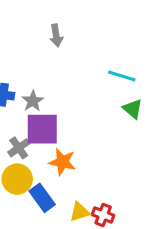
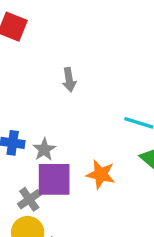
orange star: (62, 162) -> (101, 174), moved

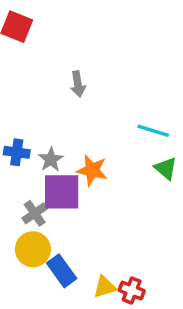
orange star: (101, 174) -> (92, 170), moved

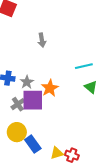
cyan line: (153, 131) -> (84, 66), turned -30
orange star: (92, 170) -> (50, 88), turned 30
gray cross: (35, 213) -> (18, 104), moved

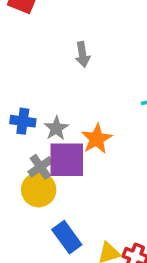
yellow circle: (17, 132) -> (39, 190), moved

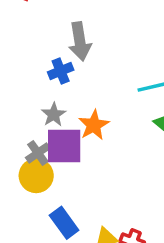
gray arrow: (83, 54) -> (80, 41), size x1.5
blue cross: (23, 121) -> (61, 71), moved, turned -30

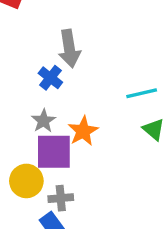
blue cross: (61, 71) -> (50, 78), turned -30
gray cross: (38, 153) -> (61, 198), moved, turned 30

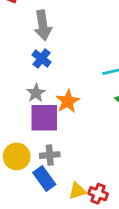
gray arrow: (69, 49) -> (43, 25), moved
yellow circle: (26, 181) -> (17, 156), moved

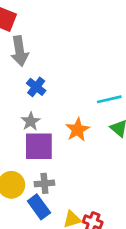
gray arrow: (43, 25) -> (20, 51), moved
orange star: (68, 101) -> (78, 130), moved

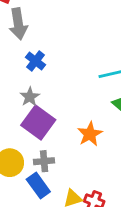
orange star: (78, 130) -> (90, 134), moved
purple square: (39, 146) -> (38, 123), turned 36

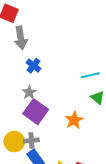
gray cross: (44, 161) -> (31, 140), moved

